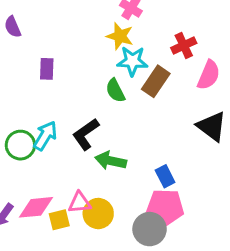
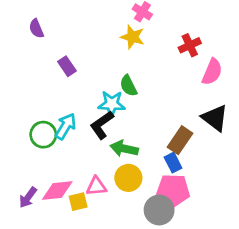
cyan star: (132, 61) -> (112, 104), moved
purple rectangle: (47, 69) -> (67, 66), turned -36
brown rectangle: (156, 81) -> (180, 140), moved
yellow circle: (98, 214) -> (128, 178), moved

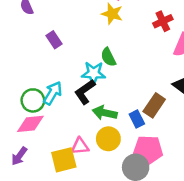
blue rectangle: (173, 163) -> (137, 119), moved
pink diamond: (57, 190) -> (30, 124), moved
yellow square: (78, 202) -> (64, 160), size x1.5

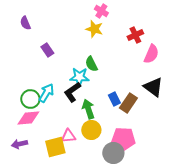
green arrow: (105, 113) -> (88, 109), turned 60
blue rectangle: (137, 119) -> (114, 99), moved
purple arrow: (19, 156) -> (19, 144), turned 42

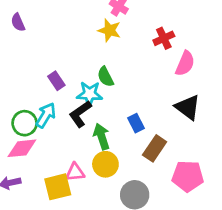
purple rectangle: (47, 50) -> (56, 81), moved
brown rectangle: (128, 103) -> (155, 148), moved
pink pentagon: (123, 139) -> (188, 176), moved

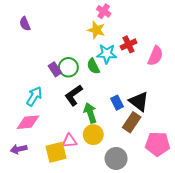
red cross: (164, 38) -> (128, 44), moved
cyan star: (90, 94) -> (107, 54), moved
black triangle: (188, 107) -> (139, 101), moved
cyan arrow: (46, 115) -> (34, 96), moved
green circle: (25, 123) -> (68, 67), moved

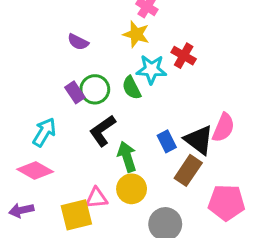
purple semicircle: (25, 24) -> (78, 42), moved, turned -40
red cross: (128, 44) -> (184, 56), turned -35
pink semicircle: (155, 56) -> (223, 128), moved
pink diamond: (28, 122) -> (35, 170), turned 35

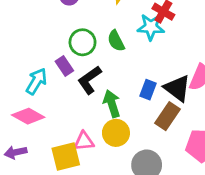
cyan star: (151, 69) -> (151, 27), moved
purple rectangle: (75, 92) -> (64, 66), moved
blue rectangle: (167, 141) -> (148, 90), turned 48

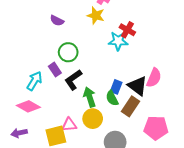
green semicircle: (116, 41) -> (112, 98), moved

